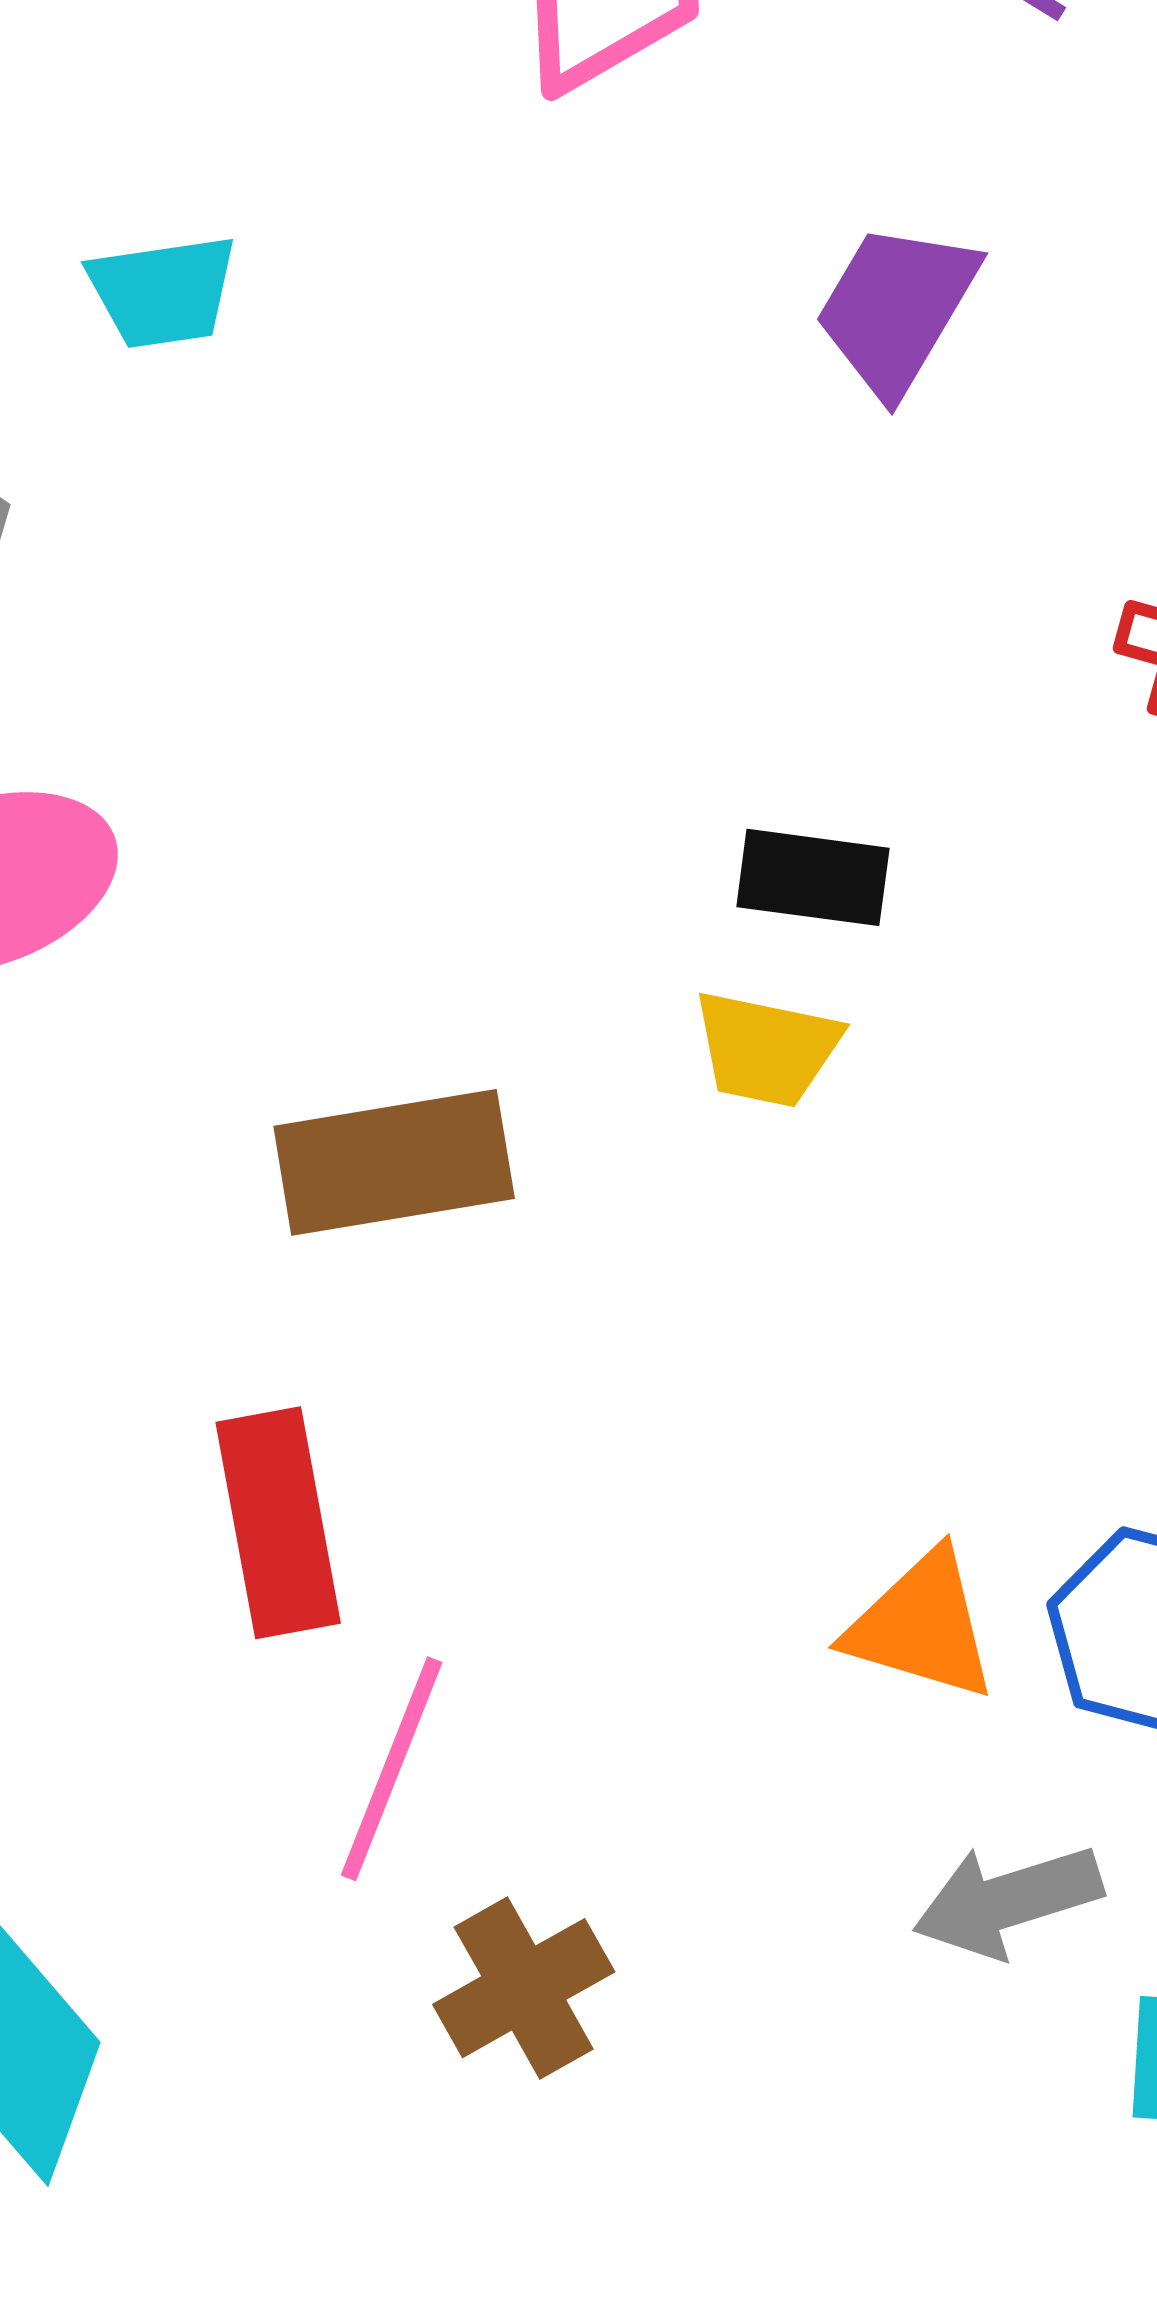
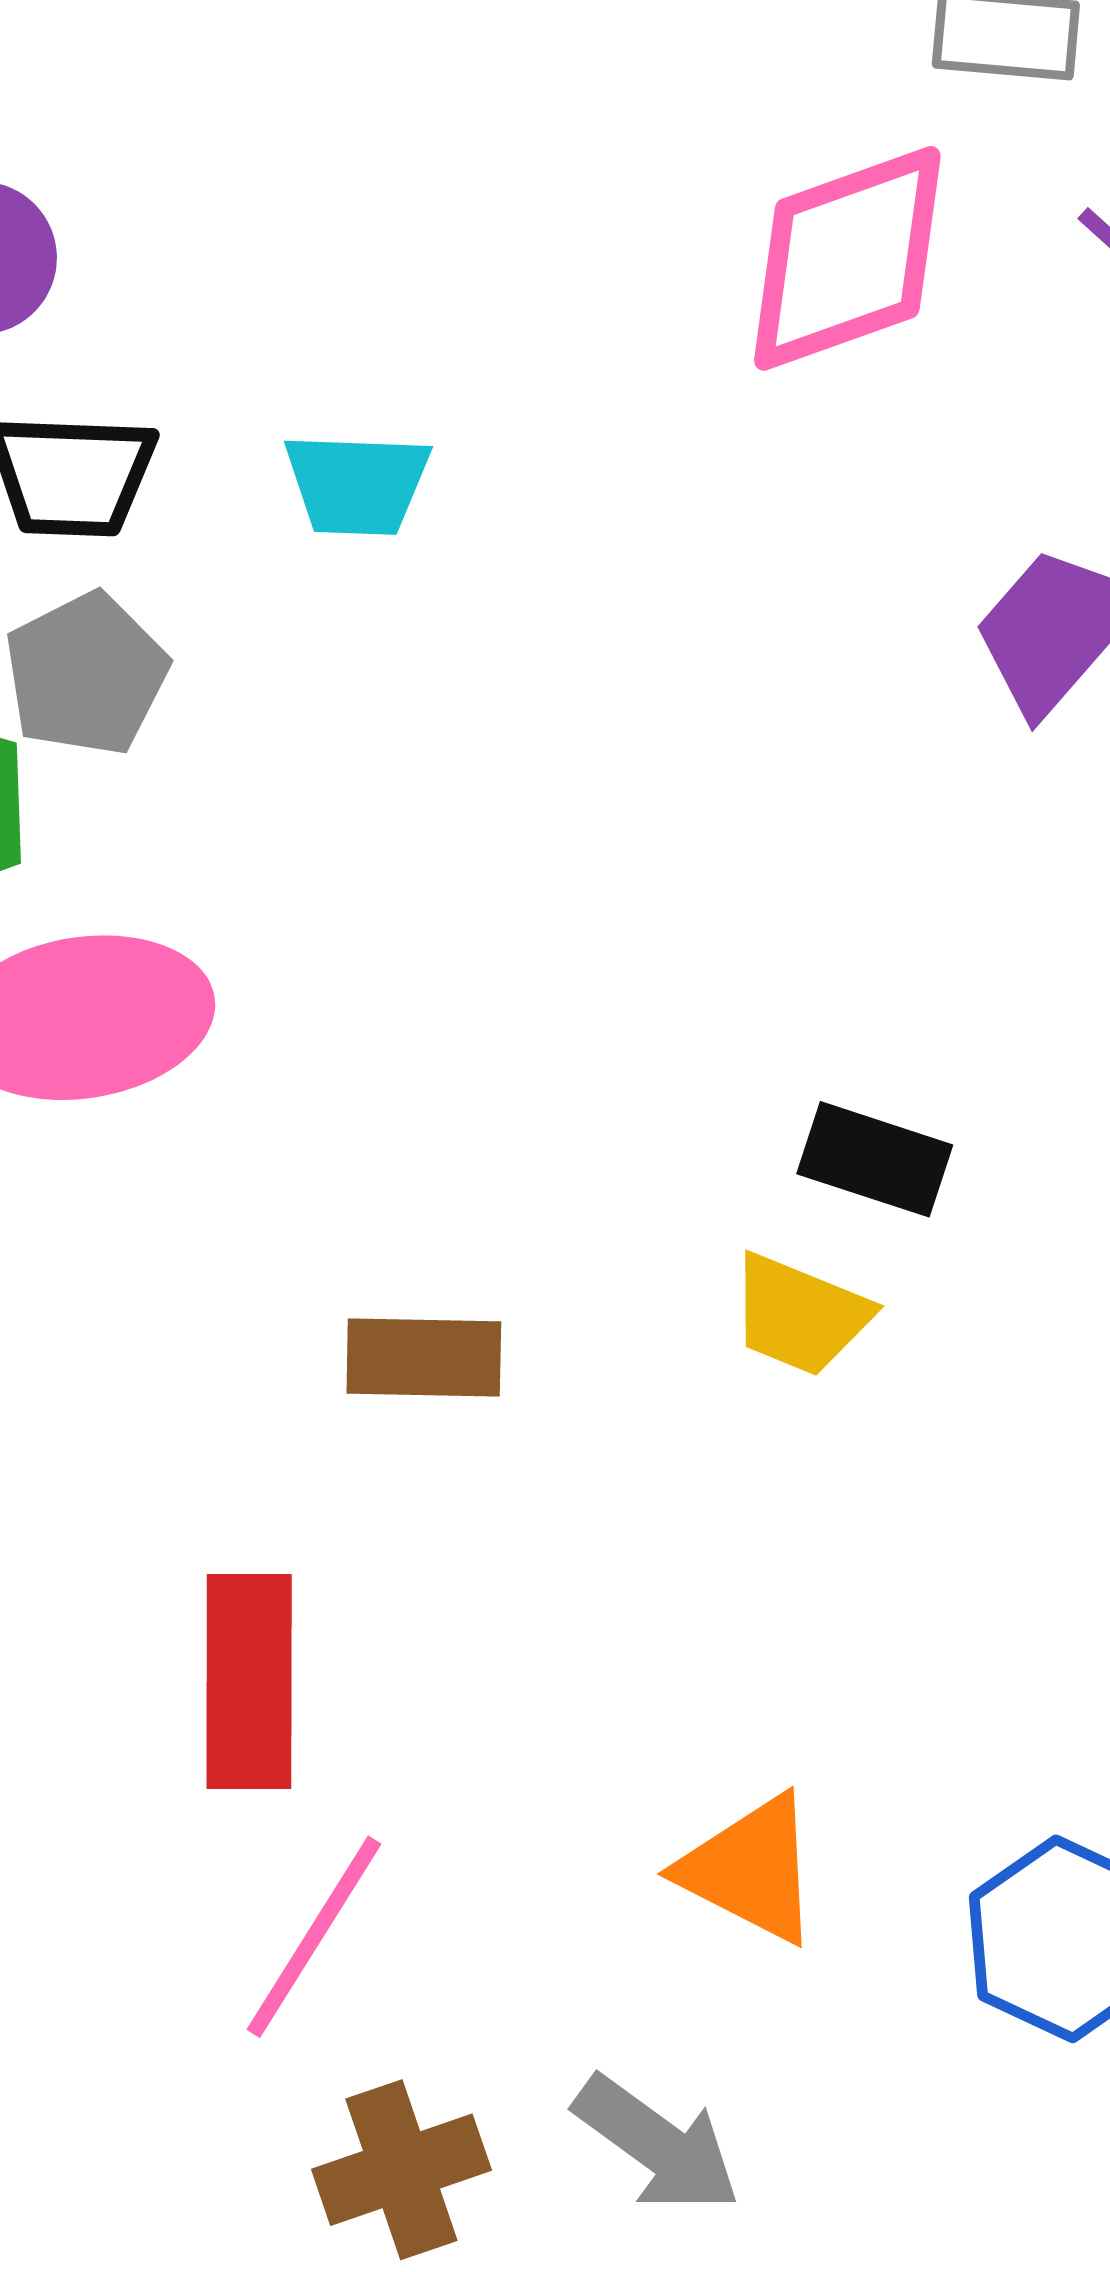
brown rectangle: (394, 1162) -> (424, 1358), size x0.7
orange triangle: (922, 1626) -> (751, 1869), moved
gray arrow: (1007, 1901) -> (657, 2144), moved, turned -137

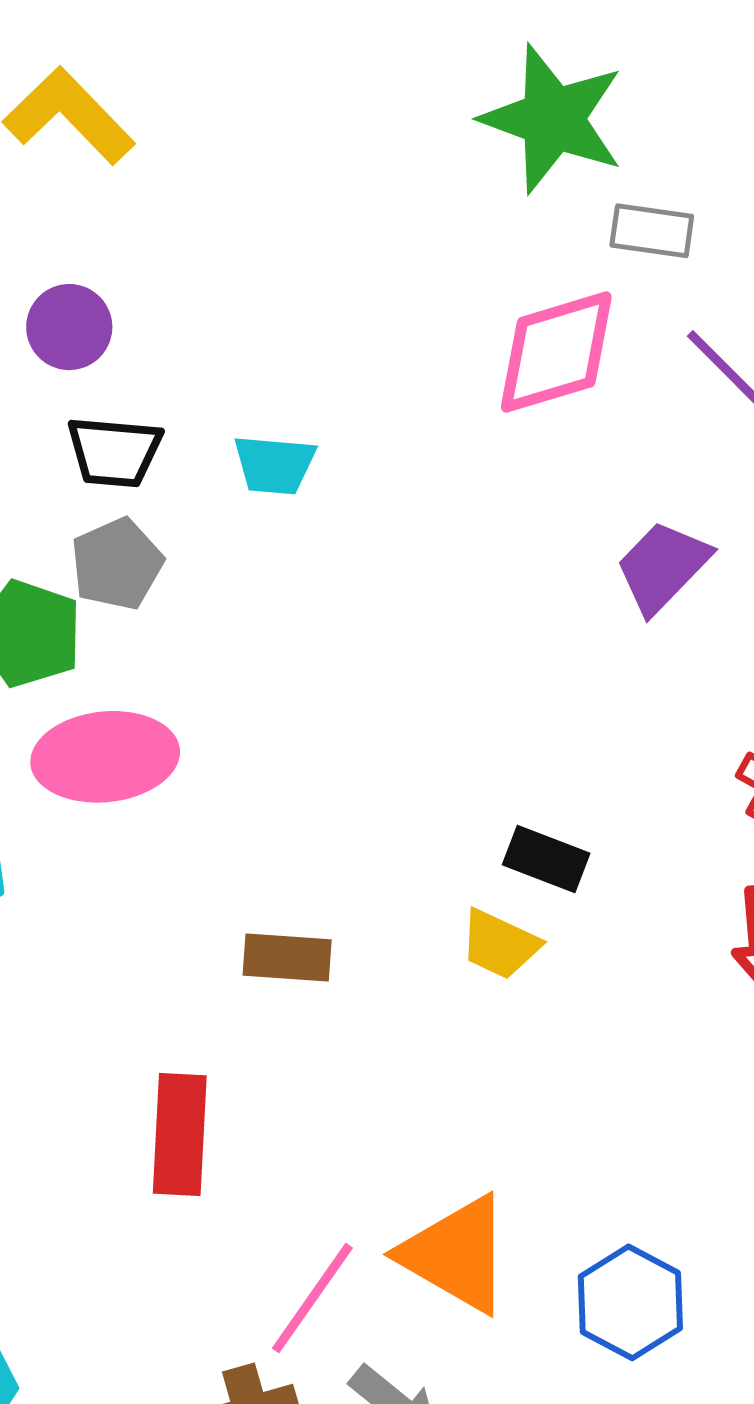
orange triangle: (751, 1869) -> (456, 1254), size x1.4
pink line: (314, 1937) -> (312, 1298), moved

